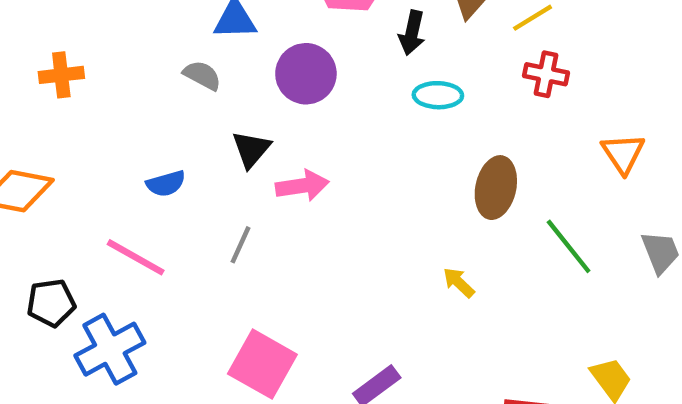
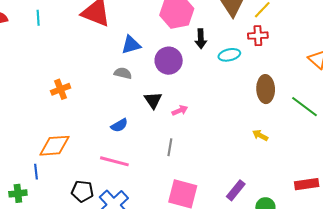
black arrow: (412, 33) -> (201, 39), moved
red cross: (546, 74) -> (258, 36), moved
pink arrow: (302, 186) -> (180, 110), size x0.7
gray line: (241, 245) -> (170, 147), moved
black pentagon: (51, 303) -> (82, 191), turned 30

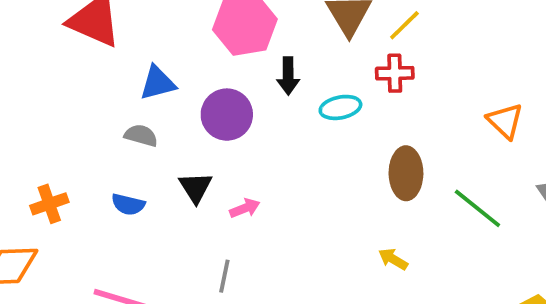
orange cross: (61, 89) -> (49, 204), moved
blue semicircle: (119, 125) -> (128, 204), moved, turned 42

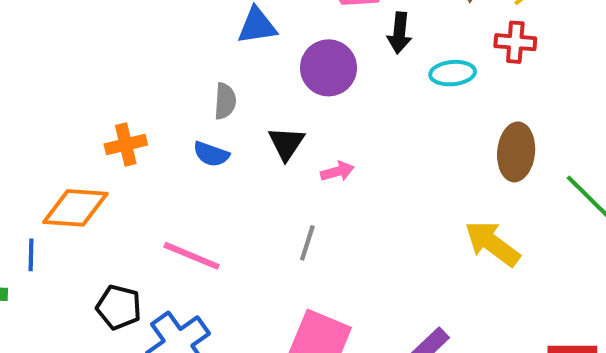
gray semicircle: (141, 135) -> (225, 101), moved, turned 72
yellow arrow: (393, 259) -> (492, 244), size x1.8

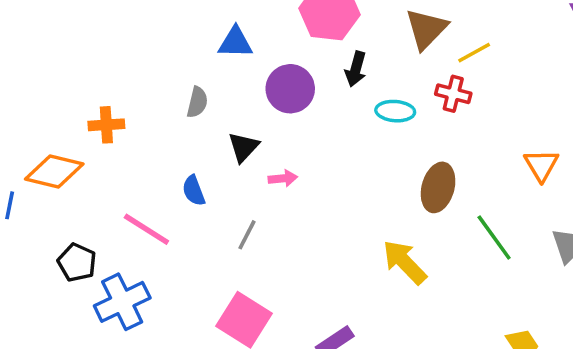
blue semicircle: (211, 154) -> (194, 191), moved, turned 40

